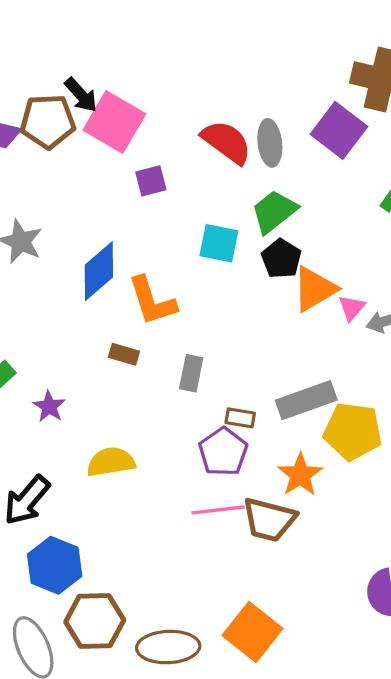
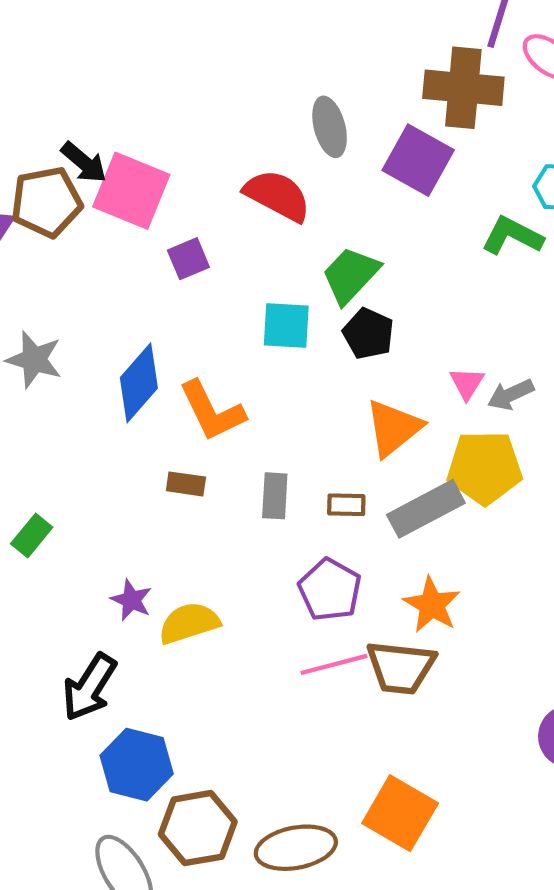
gray ellipse: (270, 143) -> (330, 127), moved
orange triangle: (315, 289) -> (393, 428), moved
purple star: (49, 407) -> (131, 600), moved
brown rectangle: (240, 418) -> (346, 505), moved
yellow pentagon: (353, 431) -> (485, 467), moved

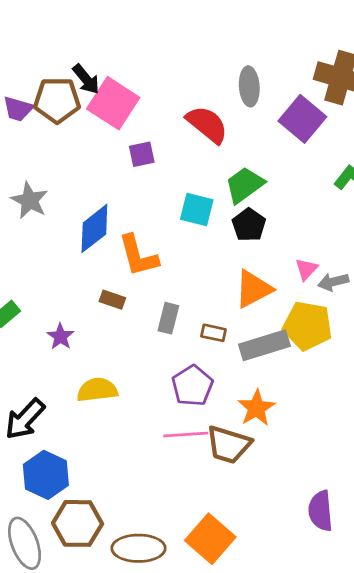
purple star: (131, 600) -> (60, 337), moved

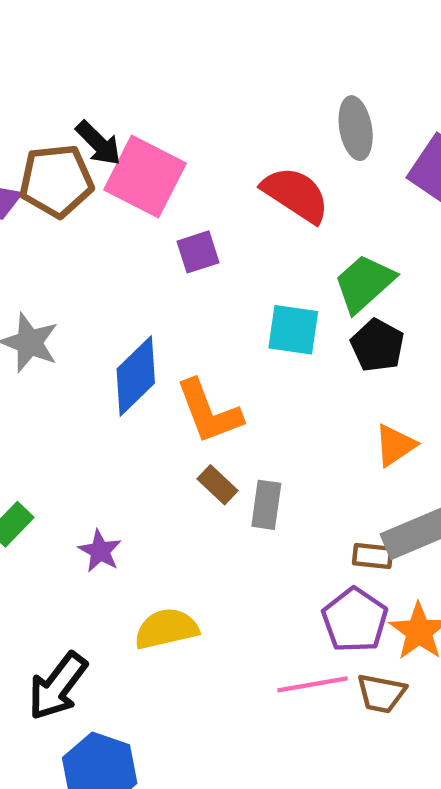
orange triangle: (253, 289) -> (395, 445), size x0.7
brown rectangle: (112, 300) -> (218, 485), moved, turned 30
brown rectangle: (213, 333) -> (373, 556), moved
purple pentagon: (192, 386) -> (355, 620), moved
brown trapezoid: (229, 445) -> (381, 693), size x0.7

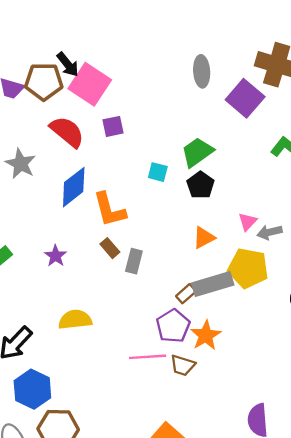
red semicircle: (296, 194) -> (67, 132), moved
cyan square: (293, 330) -> (158, 172), size x0.7
purple star: (100, 551) -> (56, 256), moved
brown rectangle: (373, 556) -> (186, 294), turned -54

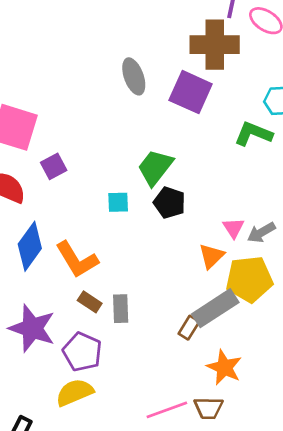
orange triangle: (204, 238) -> (211, 256), moved
purple star: (56, 256) -> (32, 328), size x1.8
purple pentagon: (173, 326) -> (82, 352), moved

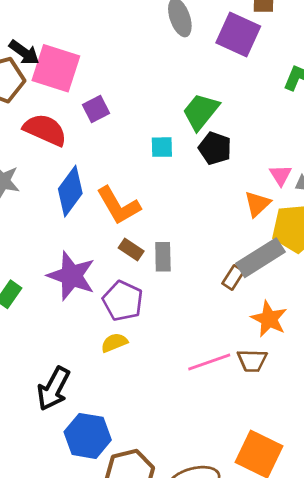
yellow semicircle: (75, 392) -> (114, 343), size x0.7

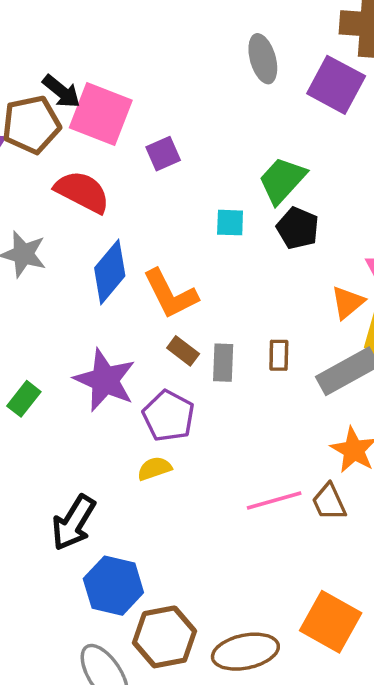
purple square: (96, 109) -> (163, 154), moved
brown rectangle: (233, 277) -> (279, 355), moved, turned -35
brown trapezoid: (252, 361) -> (329, 502), turned 60

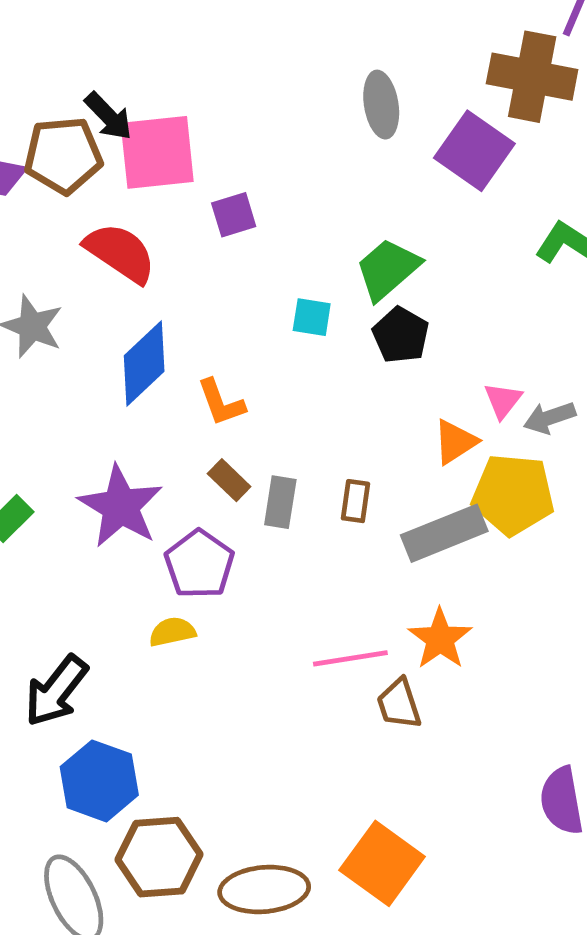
pink square: (101, 114) -> (157, 152), turned -34
orange L-shape: (170, 294) -> (221, 402), size x0.7
pink line: (274, 500) -> (350, 658), moved

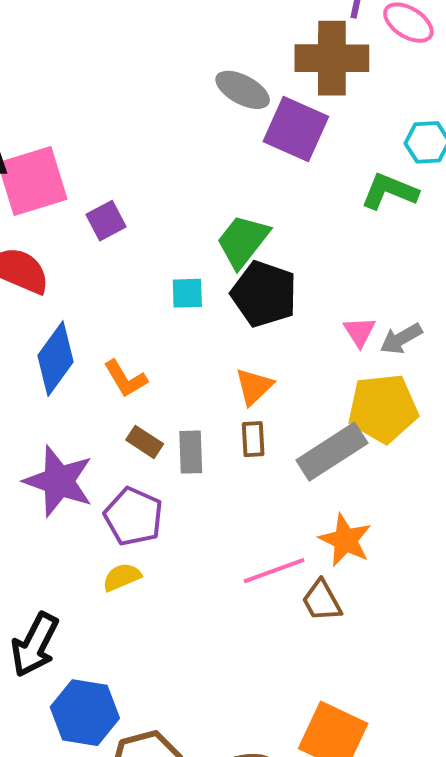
gray ellipse: (381, 105) -> (243, 90), moved, turned -42
black pentagon: (401, 335) -> (264, 294), size x1.4
orange triangle: (455, 442) -> (254, 387), moved

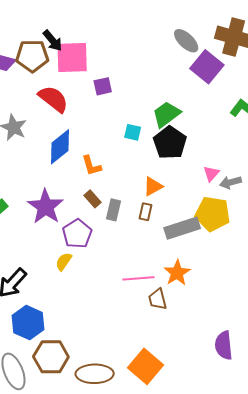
yellow semicircle: (122, 577) -> (64, 262), turned -48

